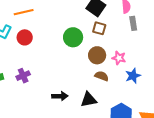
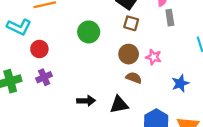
red circle: (25, 37) -> (39, 49), moved
green circle: (73, 37) -> (89, 32), moved
blue star: (133, 76) -> (180, 83), moved

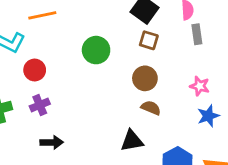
pink star: (154, 57) -> (200, 86), moved
black arrow: (86, 101) -> (52, 142), moved

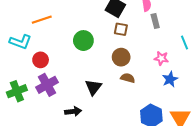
purple cross: (40, 105) -> (47, 85), size x1.5
black triangle: (132, 141) -> (93, 87), moved, turned -36
black arrow: (52, 142) -> (73, 111), moved

